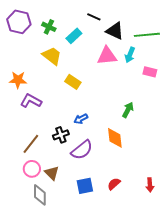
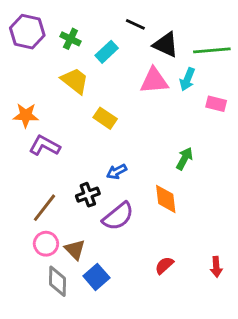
blue square: (85, 186) -> (96, 277), moved, turned -30

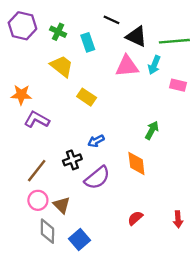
cyan rectangle: (107, 52) -> (88, 42), turned -66
blue square: (96, 277) -> (79, 239), moved

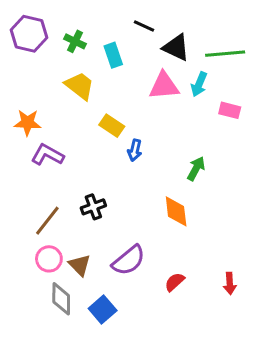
blue arrow: (96, 141) -> (135, 150), moved, turned -49
purple semicircle: (97, 178) -> (129, 260), moved

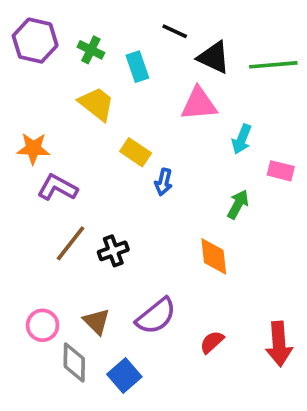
cyan arrow: (199, 84) -> (242, 139), moved
pink rectangle: (230, 110) -> (281, 171), moved
brown line: (47, 221) -> (70, 243), moved
pink circle: (49, 259) -> (43, 325), moved
red arrow: (230, 283) -> (279, 344), size x1.6

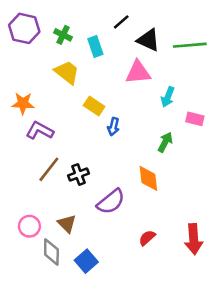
black line: (175, 31) -> (121, 22), turned -66
purple semicircle: (156, 316) -> (111, 202), moved

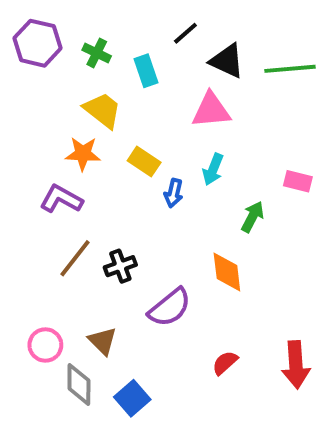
cyan arrow: (168, 97) -> (213, 169), moved
orange star: (23, 103) -> (83, 154), moved

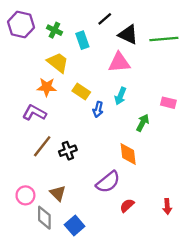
purple semicircle: (170, 308) -> (108, 182), moved
red arrow: (296, 365) -> (167, 207), size x0.6

